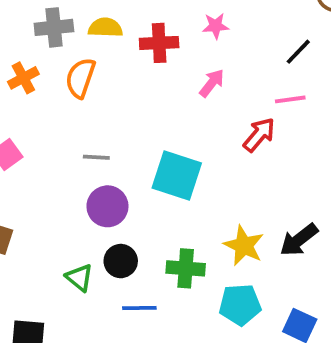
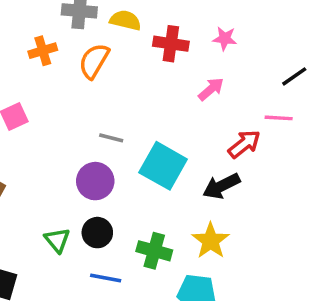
gray line: (96, 157) -> (111, 138), moved
black arrow: (299, 240) -> (221, 186), moved

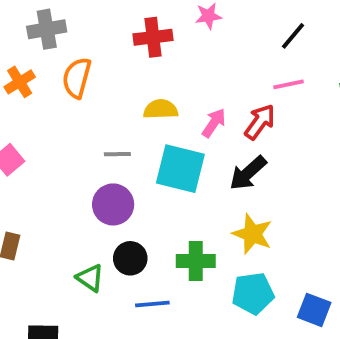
yellow semicircle: (125, 20) -> (161, 109), moved
pink arrow: (211, 89) -> (214, 123), moved

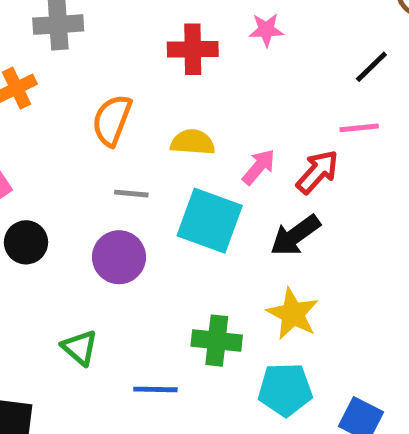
orange semicircle: (77, 78) -> (112, 120), moved
black circle: (130, 258) -> (26, 242), moved

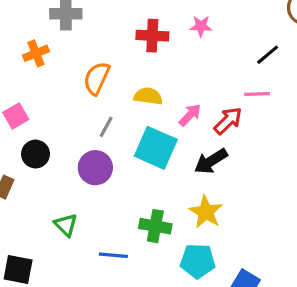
gray line: (131, 194) -> (106, 127), turned -70

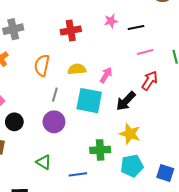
pink star: (201, 26) -> (111, 21), moved
black line: (268, 55) -> (136, 27), moved, turned 42
red arrow: (228, 121) -> (150, 81), moved

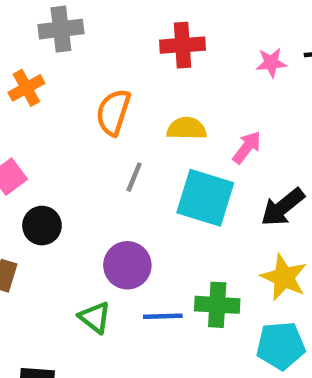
pink star: (111, 21) -> (271, 63), moved
purple circle: (54, 122) -> (127, 265), moved
blue line: (78, 174) -> (163, 316), moved

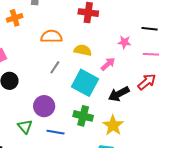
pink star: (271, 63) -> (124, 42), moved
orange semicircle: (113, 112) -> (51, 36), turned 60
green cross: (217, 305) -> (83, 116), moved

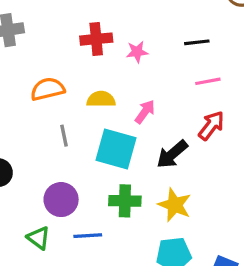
pink star: (124, 42) -> (137, 52), moved
gray line: (55, 67) -> (64, 136), turned -32

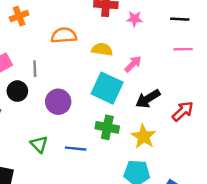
red arrow: (211, 126) -> (183, 111), moved
gray line: (64, 136) -> (35, 69), moved
purple circle: (61, 200) -> (58, 102), moved

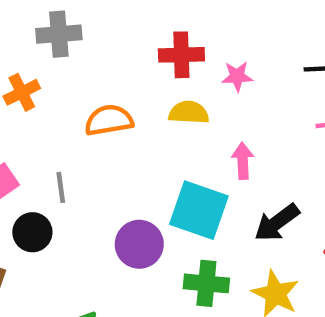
yellow semicircle: (102, 49) -> (189, 113), moved
pink arrow: (133, 64) -> (243, 161), turned -42
purple circle: (58, 102) -> (139, 244), moved

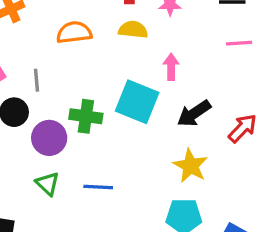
purple circle: (139, 244) -> (49, 138), moved
green cross: (206, 283) -> (86, 116), moved

